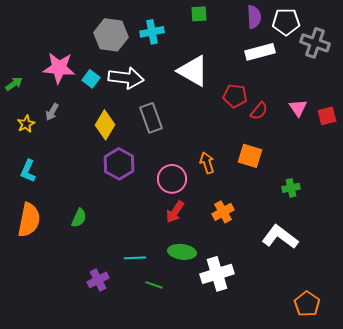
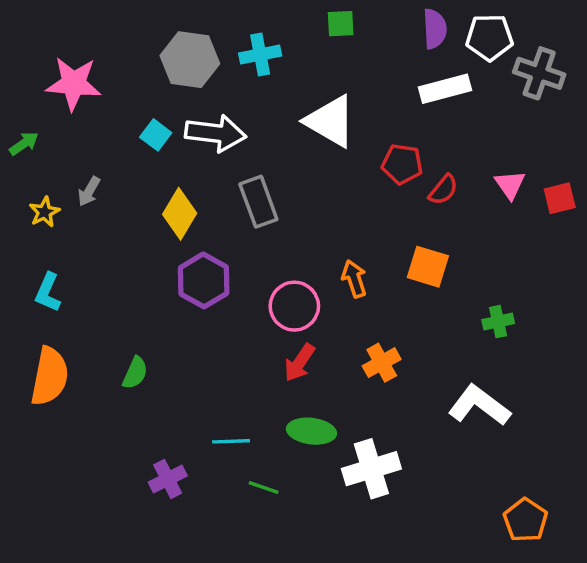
pink star: (59, 68) -> (74, 84), moved

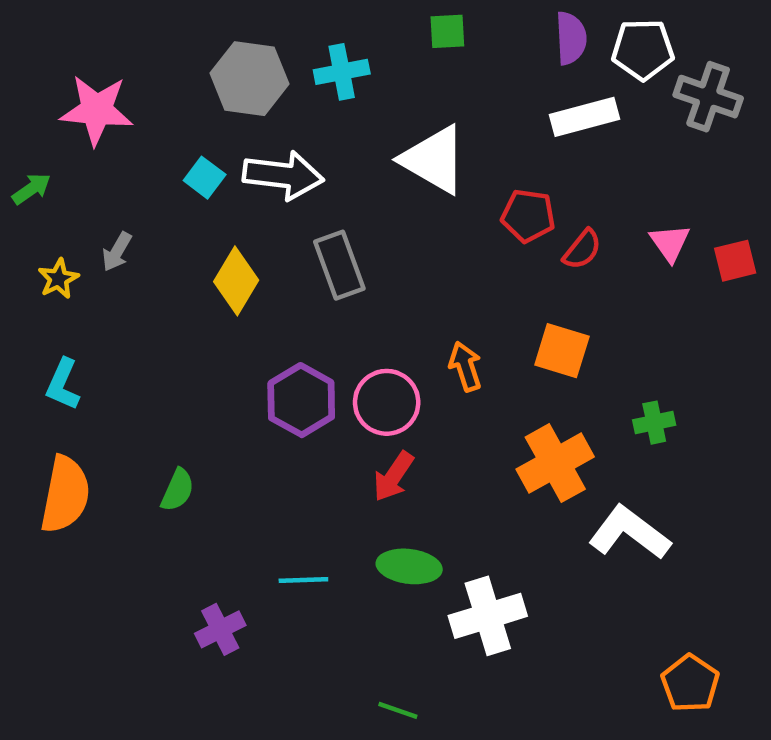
purple hexagon: (204, 280) -> (301, 400), moved
orange cross: (382, 363) -> (555, 463), moved, size x1.5
green line: (264, 488) -> (398, 710), moved

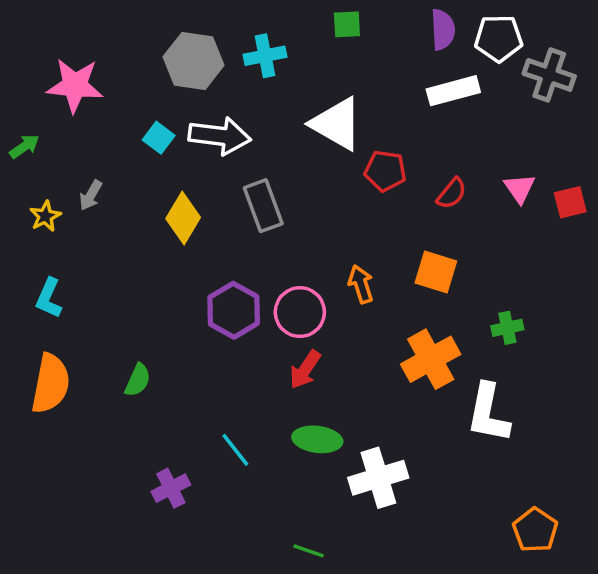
red pentagon: (528, 216) -> (385, 171), moved
white L-shape: (629, 533) -> (488, 413), turned -116
cyan line: (303, 580) -> (235, 450), turned 54

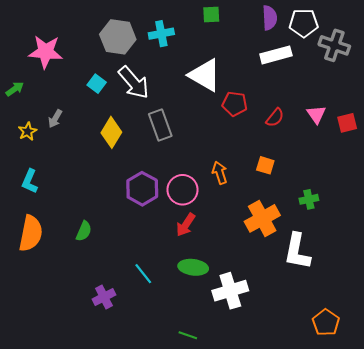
white arrow: (220, 136) -> (134, 83), turned 42
orange square: (436, 272) -> (265, 165), size x0.7

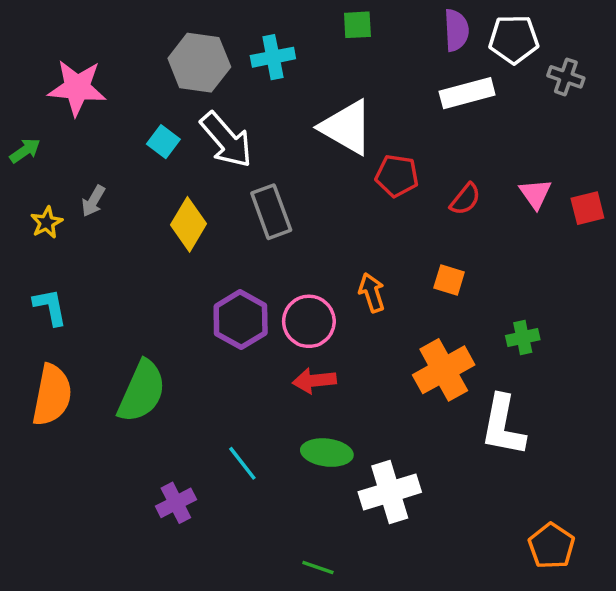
gray cross: (334, 45) -> (566, 77), size x0.7
cyan L-shape: (30, 181) -> (50, 307), turned 145
red arrow: (186, 225) -> (314, 381), turned 50
green semicircle: (84, 231) -> (142, 391), size x1.8

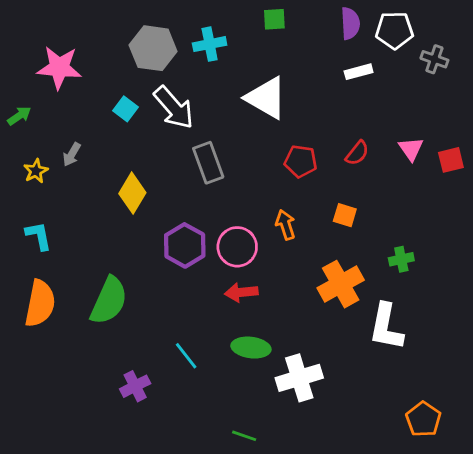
white rectangle: (467, 93) -> (359, 72), size x0.7
red pentagon: (397, 176) -> (301, 161), moved
yellow diamond: (188, 224) -> (132, 193), moved

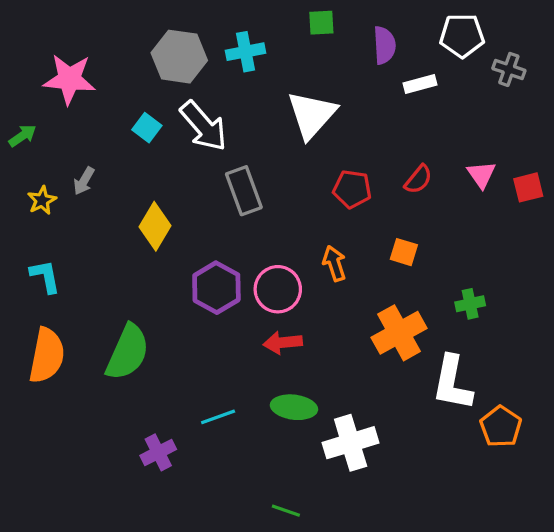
purple semicircle: (350, 23) -> (384, 45), moved
white triangle: (266, 98) -> (312, 115), turned 42
cyan line: (186, 356) -> (218, 417), turned -72
orange pentagon: (423, 419) -> (501, 427), moved

